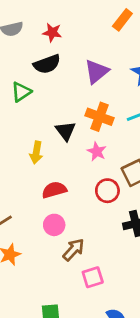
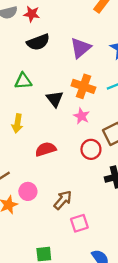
red star: (52, 32) -> (32, 14), moved
green triangle: (21, 92) -> (23, 81), moved, turned 30
yellow arrow: (36, 153) -> (17, 123), moved
pink circle: (54, 225) -> (28, 191), moved

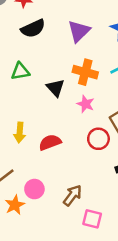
yellow arrow: (17, 123) -> (20, 133), moved
pink square: (79, 223) -> (92, 219), turned 36

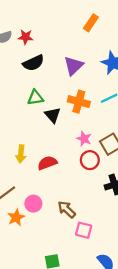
green triangle: (20, 71) -> (35, 98), moved
pink star: (86, 104) -> (84, 139), moved
brown arrow: (72, 195) -> (67, 209), turned -84

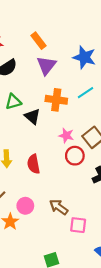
orange rectangle: (91, 23) -> (38, 41), moved, turned -63
red semicircle: (47, 163) -> (34, 164), turned -72

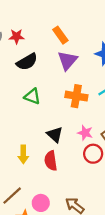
green triangle: (13, 102) -> (32, 96), turned 35
black triangle: (32, 116) -> (55, 135), moved

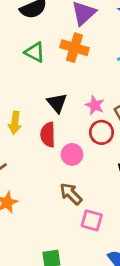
orange cross: (76, 96) -> (74, 48), moved
pink circle: (41, 203) -> (72, 154), moved

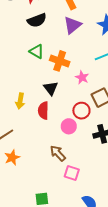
orange cross: (74, 48) -> (60, 61), moved
pink star: (95, 105) -> (82, 77), moved
pink circle: (72, 154) -> (69, 126), moved

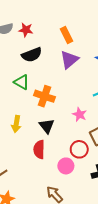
green triangle: (37, 51) -> (22, 82), moved
orange cross: (60, 61) -> (44, 96), moved
yellow arrow: (20, 101) -> (16, 124), moved

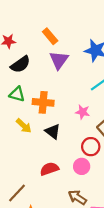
yellow arrow: (16, 124) -> (24, 126), moved, turned -42
red semicircle: (39, 149) -> (49, 169), moved, turned 84

